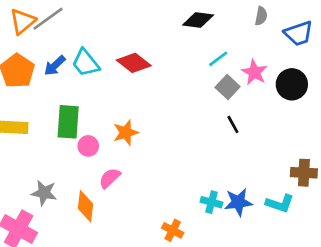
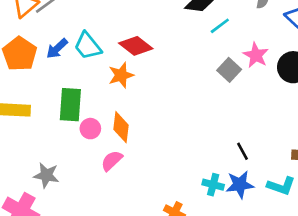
cyan line: (218, 59) -> (220, 26), moved
black line: (233, 124) -> (242, 151), moved
orange star: (126, 133) -> (121, 75), moved
orange diamond: (86, 206) -> (121, 127), moved

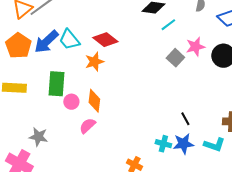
blue arrow: (57, 49) -> (46, 42), size x1.5
pink star: (256, 55) -> (195, 47), turned 30

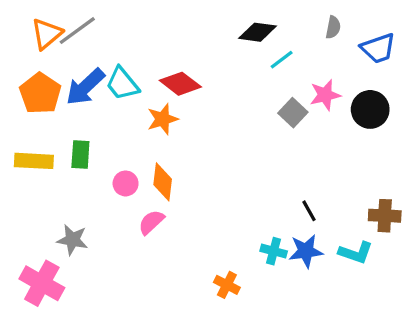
green rectangle: (56, 84) -> (80, 155), moved, size x0.7

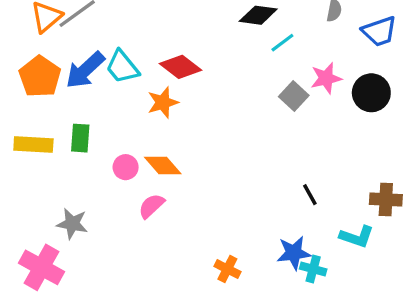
orange diamond: (163, 182) -> (163, 166), turned -48
cyan cross: (274, 251) -> (313, 269), moved
blue star: (306, 251) -> (294, 253), moved

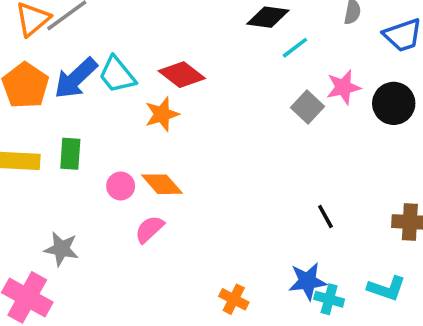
cyan L-shape: (357, 237) -> (387, 288), moved

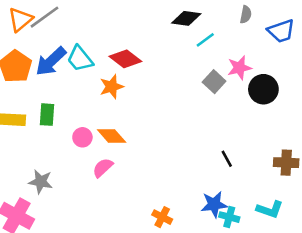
black circle: (394, 103) -> (263, 89), moved

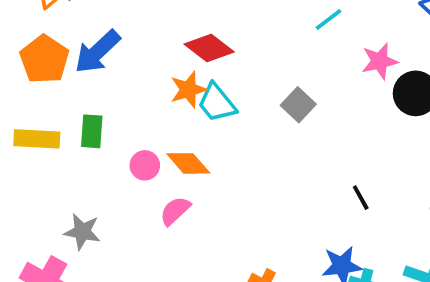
cyan trapezoid: (80, 59) -> (217, 103), moved
gray square: (214, 82) -> (298, 105), moved

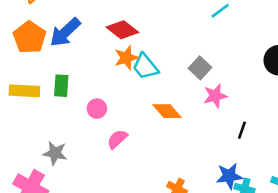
red diamond: (209, 48) -> (122, 30), moved
pink star: (380, 61) -> (215, 96), moved
orange diamond: (188, 163) -> (167, 111), moved
black line: (361, 198) -> (242, 130), turned 48

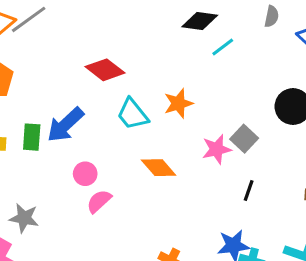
blue arrow: (65, 32) -> (65, 125), moved
orange star: (126, 58) -> (178, 103), moved
gray square: (200, 68) -> (244, 139), moved
pink circle: (97, 109) -> (85, 174), moved

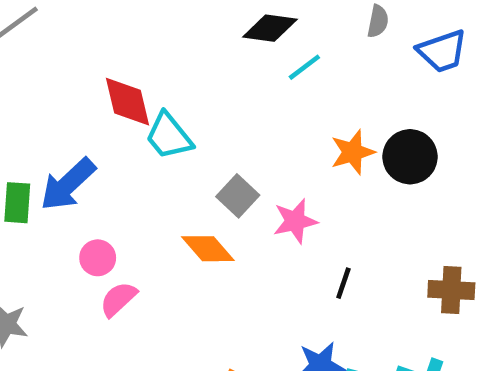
red diamond: (105, 70) -> (128, 102), turned 39
orange star: (178, 103) -> (353, 152), moved
cyan trapezoid: (133, 114) -> (169, 136), moved
gray square: (244, 139) -> (238, 196), moved

